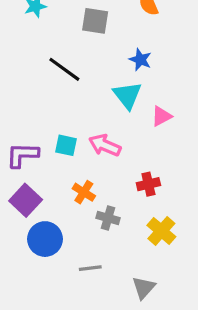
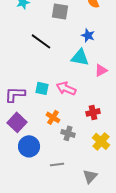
cyan triangle: (127, 95) -> (80, 57), turned -42

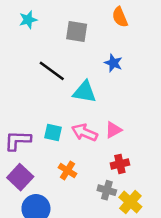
cyan triangle: (80, 57) -> (85, 92), moved
pink triangle: (101, 70) -> (113, 130), moved
gray cross: (68, 133) -> (107, 190), moved

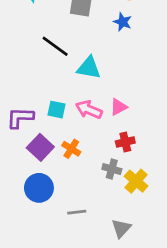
blue star: (113, 63) -> (123, 22), moved
purple square: (20, 177) -> (40, 147), moved

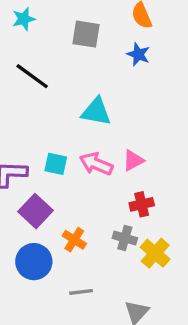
black line: (55, 46) -> (32, 76), moved
orange cross: (71, 149) -> (74, 240), moved

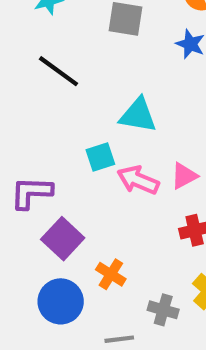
cyan square: (56, 164) -> (100, 157), moved, turned -30
gray cross: (125, 238) -> (163, 310), moved

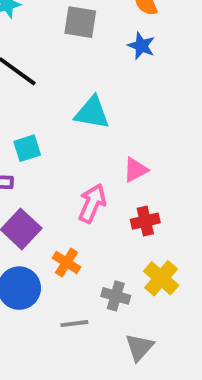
cyan square: (100, 157) -> (27, 148), moved
pink arrow: (138, 180) -> (92, 203), moved, turned 90

